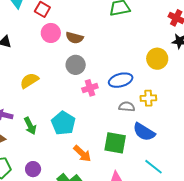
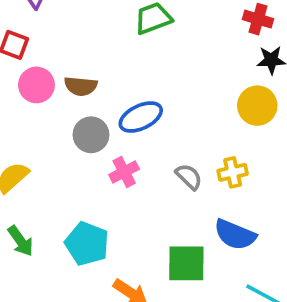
yellow circle: (157, 59) -> (257, 106), moved
blue ellipse: (121, 80) -> (141, 117), moved
gray semicircle: (127, 107) -> (189, 177), moved, turned 49
green arrow: (30, 126) -> (21, 241), moved

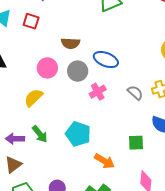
pink circle: (36, 85) -> (47, 68), moved
blue ellipse: (141, 117) -> (106, 60), turned 50
green square: (186, 263) -> (136, 143), size x0.7

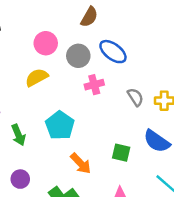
brown semicircle: (70, 43) -> (89, 17), moved, turned -78
yellow semicircle: (33, 98) -> (37, 77), moved
green arrow: (40, 134) -> (18, 135), moved

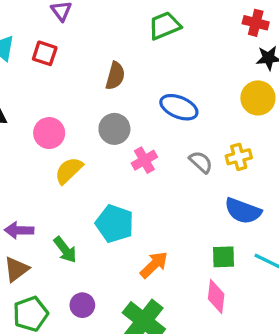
pink circle: (46, 43) -> (49, 133), moved
blue ellipse: (113, 52) -> (179, 107), moved
green square: (121, 153) -> (224, 257), moved
orange arrow: (81, 163) -> (154, 265), turned -75

